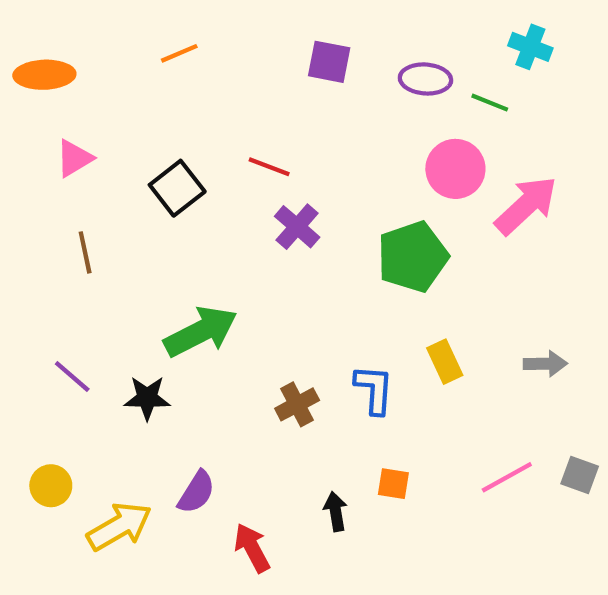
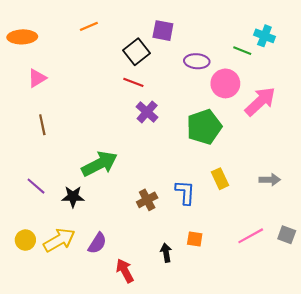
cyan cross: (530, 47) -> (264, 36), moved
purple ellipse: (425, 79) -> (197, 61), moved
black square: (177, 188) -> (136, 52), moved
yellow arrow: (119, 526) -> (59, 240), moved

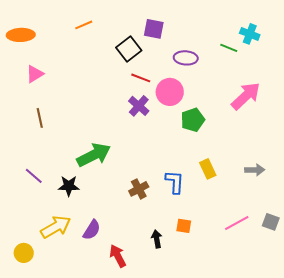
red line: (133, 82) -> (141, 78), moved
pink circle: (225, 83) -> (170, 92), moved
green pentagon: (204, 127) -> (193, 120), size x0.7
yellow circle: (25, 240) -> (24, 253), moved

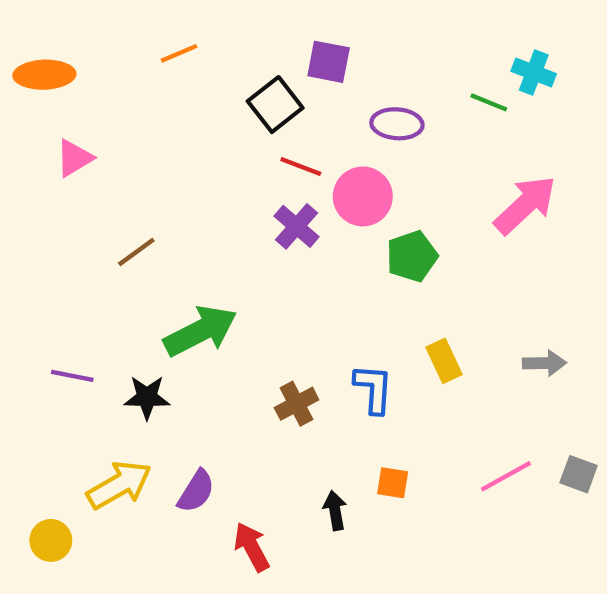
brown line: (40, 118) -> (136, 252), moved, turned 66
purple line: (34, 176) -> (72, 376), turned -30

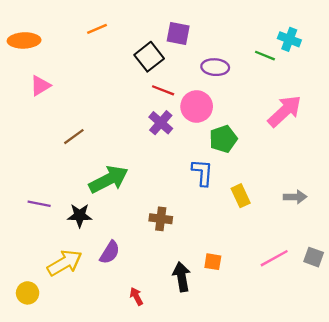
blue L-shape: (373, 389) -> (202, 173), moved
brown cross: (297, 404) -> (161, 219), turned 35
purple semicircle: (196, 491) -> (110, 252), moved
black arrow: (335, 511) -> (182, 277), size x1.4
red arrow: (252, 547) -> (136, 296), size x0.7

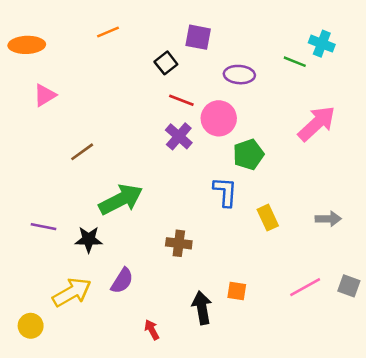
black square: (149, 57) -> (166, 63), size x0.7

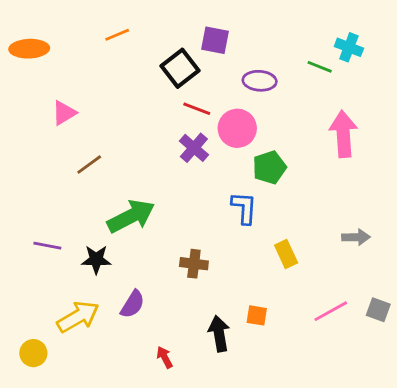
black square: (166, 63) -> (180, 68), size x1.5
pink triangle: (45, 95) -> (64, 113), moved
pink arrow: (317, 124) -> (343, 134), turned -51
yellow rectangle: (268, 218) -> (286, 254), moved

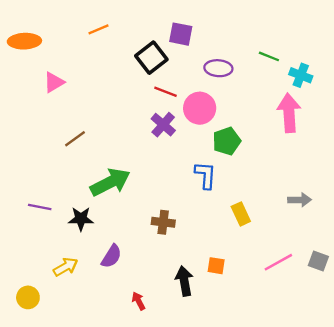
cyan cross: (349, 47) -> (301, 75), moved
pink triangle: (64, 113) -> (54, 82), moved
yellow arrow: (78, 317) -> (66, 267), size x0.7

